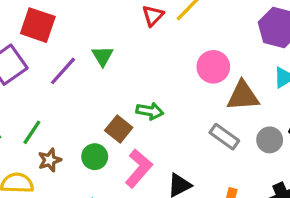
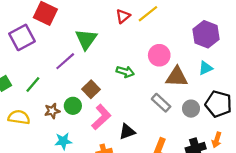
green triangle: (103, 56) -> (86, 39), size x1.5
purple line: (63, 71) -> (65, 61), moved
green arrow: (150, 111) -> (125, 72), moved
brown star: (50, 160) -> (52, 111), moved

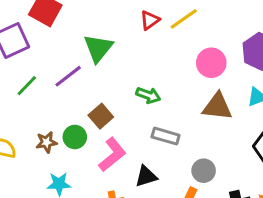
pink circle: (159, 55) -> (211, 63), moved
green line: (33, 85) -> (27, 86), moved
gray rectangle: (161, 103) -> (166, 136), moved, turned -30
gray circle: (191, 109) -> (204, 171), moved

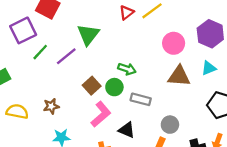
green line: (27, 86) -> (40, 52), moved
green circle: (75, 137) -> (114, 87), moved
black triangle: (146, 176) -> (127, 130), turned 42

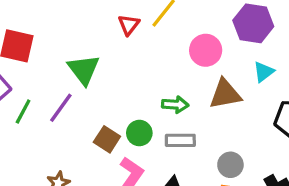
green arrow: (127, 69) -> (175, 105), moved

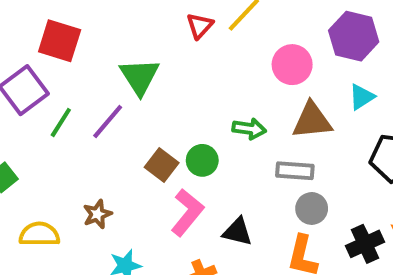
gray rectangle: (180, 140) -> (295, 171), moved

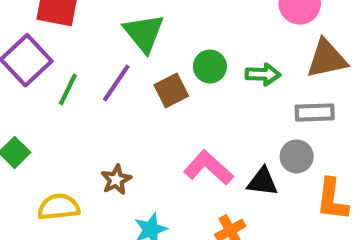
green circle: (202, 160) -> (210, 66), moved
brown square: (162, 165) -> (171, 91), moved, turned 32
gray circle: (312, 208) -> (297, 156), moved
pink L-shape: (187, 212) -> (208, 168), turned -81

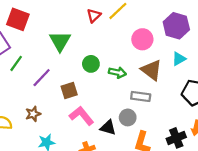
brown triangle: (327, 59) -> (151, 70), turned 40
purple line: (116, 83) -> (42, 78), moved
brown square: (171, 91) -> (69, 90), moved

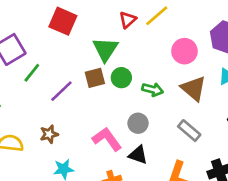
red square: (18, 19) -> (63, 21), moved
green triangle: (60, 41) -> (105, 49), moved
brown square: (69, 90) -> (95, 78), moved
gray rectangle: (141, 96) -> (189, 131), moved, turned 30
gray circle: (128, 117) -> (138, 123), moved

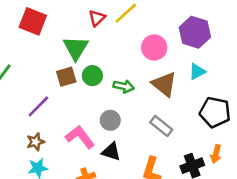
purple line: (61, 91) -> (38, 106), moved
brown star: (49, 134) -> (35, 142), moved

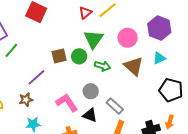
green triangle: (76, 48) -> (93, 39), moved
gray rectangle: (161, 126) -> (115, 106), moved
brown star: (35, 142) -> (26, 100), moved

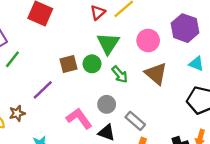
cyan triangle: (159, 58) -> (196, 64), moved, turned 48
green arrow: (103, 66) -> (120, 74), turned 35
brown star: (26, 100) -> (17, 113), moved

